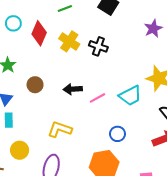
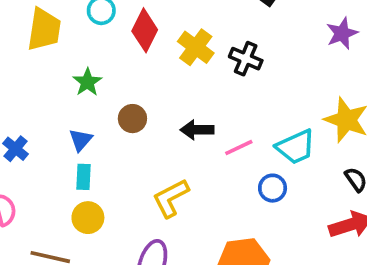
yellow L-shape: (60, 129) -> (171, 198), turned -50
blue circle: (117, 134) -> (273, 188), moved
yellow circle: (20, 150) -> (88, 218), moved

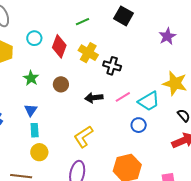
black cross: (246, 59) -> (112, 66), moved
brown circle: (132, 119) -> (61, 84), moved
pink line: (239, 147) -> (123, 97), moved

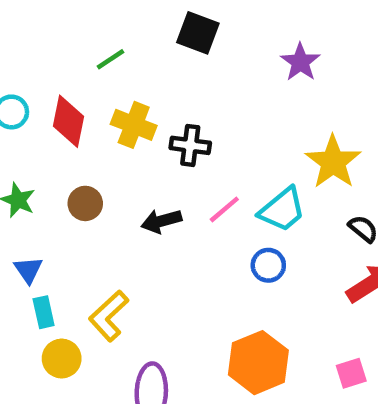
yellow star: (175, 83) -> (333, 162), turned 30
yellow L-shape: (83, 137) -> (109, 316), moved

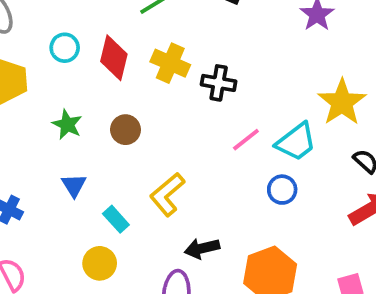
black arrow: (161, 221) -> (202, 248), moved
cyan rectangle: (44, 312) -> (116, 219), moved, turned -32
yellow L-shape: (109, 316) -> (167, 194), moved

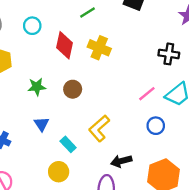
cyan circle: (65, 48) -> (32, 26), moved
black cross: (219, 83) -> (169, 54), moved
green star: (67, 124) -> (37, 87), turned -30
blue circle: (282, 190) -> (156, 126), moved

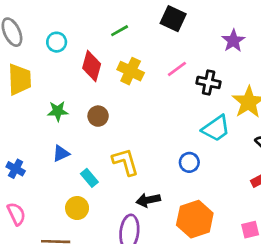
pink line: (147, 94) -> (177, 69), moved
blue triangle: (42, 124) -> (61, 153), turned 35
yellow L-shape: (99, 128) -> (125, 162), turned 112

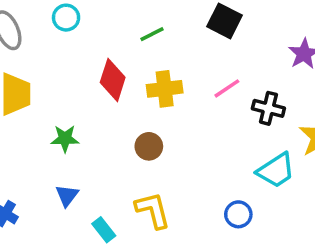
cyan circle: (57, 42) -> (66, 18), moved
yellow cross: (131, 71) -> (165, 89), turned -35
brown circle: (98, 116) -> (149, 146), moved
blue triangle: (61, 153) -> (67, 195), turned -30

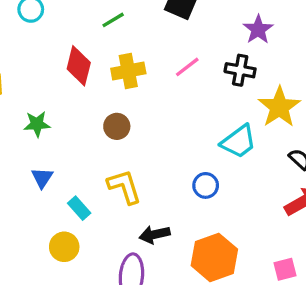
black cross: (268, 108) -> (240, 70), moved

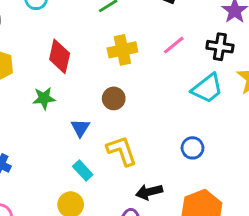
red diamond: (79, 66) -> (60, 56), moved
cyan trapezoid: (239, 142) -> (207, 88), moved
blue triangle: (42, 178) -> (80, 128), moved

